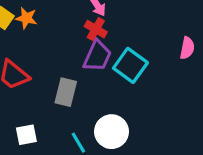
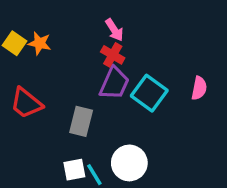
pink semicircle: (187, 48) -> (199, 88), moved
white square: (26, 135) -> (74, 170), moved

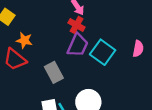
orange star: (39, 43) -> (24, 40), moved
gray rectangle: (81, 121) -> (54, 72), turned -42

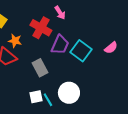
red cross: (76, 25) -> (41, 28), moved, size x1.5
pink semicircle: (138, 49) -> (111, 48), turned 40

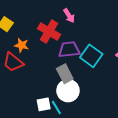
purple trapezoid: (60, 45) -> (69, 49), turned -120
gray rectangle: (40, 68) -> (65, 74), moved
white circle: (69, 93) -> (68, 91), moved

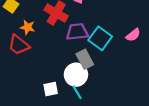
gray rectangle: (65, 74) -> (85, 59), moved
cyan line: (56, 108) -> (77, 92), moved

